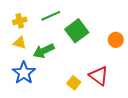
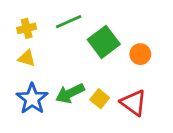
orange circle: (116, 40) -> (140, 54), moved
green arrow: (44, 51) -> (70, 93), moved
yellow square: (74, 83) -> (100, 99), moved

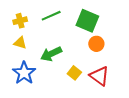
green square: (104, 42) -> (87, 21), moved, turned -30
orange circle: (140, 54) -> (96, 44), moved
green arrow: (70, 93) -> (51, 54), moved

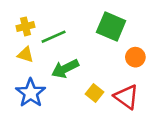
green line: (51, 16) -> (54, 37), moved
orange circle: (96, 44) -> (135, 57), moved

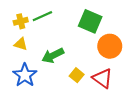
green line: (54, 37) -> (42, 16), moved
orange circle: (135, 57) -> (110, 46), size x1.5

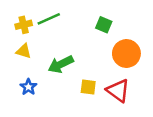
green square: (90, 21) -> (104, 25), size x0.6
blue star: (25, 75) -> (28, 87), size x0.6
yellow square: (77, 75) -> (88, 87), turned -32

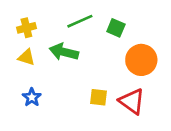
green line: (49, 19) -> (80, 21), moved
green arrow: (61, 64) -> (64, 52), moved, turned 40

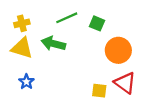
yellow triangle: (26, 57) -> (22, 48), size x1.5
yellow square: (99, 97) -> (99, 91), moved
red triangle: (132, 101) -> (125, 83), moved

